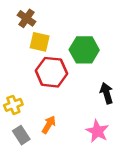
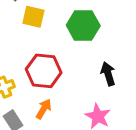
red hexagon: (51, 72) -> (44, 71), moved

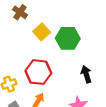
yellow square: (33, 17) -> (42, 32), moved, turned 35

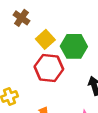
red hexagon: (38, 72) -> (49, 68), moved

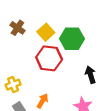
brown cross: (21, 18) -> (17, 28), moved

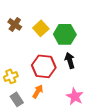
red hexagon: (49, 58) -> (44, 66), moved
black arrow: (90, 75) -> (70, 60), moved

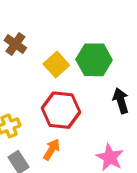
yellow square: (41, 28) -> (56, 65), moved
black arrow: (70, 60) -> (121, 101), moved

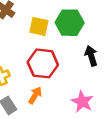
yellow square: (56, 65) -> (39, 26), turned -36

